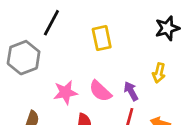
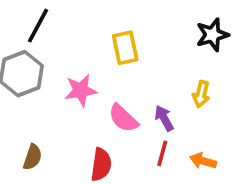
black line: (51, 23) -> (38, 26), moved
pink star: (65, 92) -> (81, 90), moved

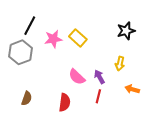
yellow rectangle: (125, 48) -> (78, 38), turned -36
pink star: (81, 90) -> (53, 39), moved
orange arrow: (203, 161) -> (132, 89), moved

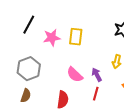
yellow rectangle: (78, 38) -> (76, 37), turned 54
gray hexagon: (20, 52) -> (29, 69), moved

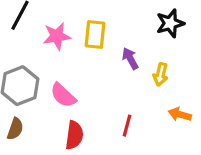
pink semicircle: (75, 75) -> (63, 95), moved
purple arrow: (97, 75) -> (130, 58), moved

